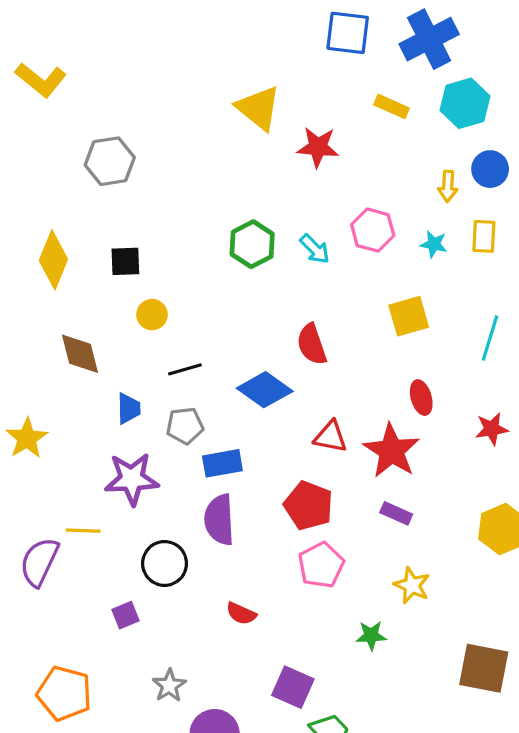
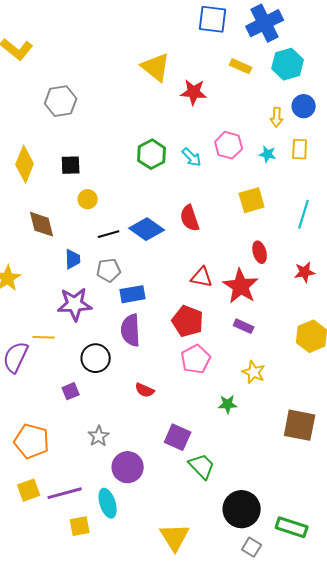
blue diamond: (265, 390) -> (147, 229), moved

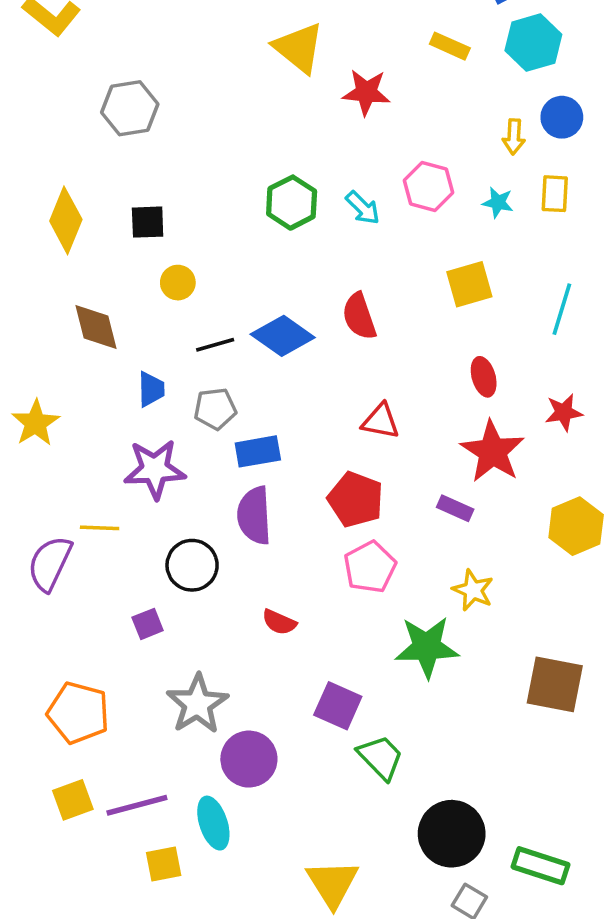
red star: (241, 286) -> (493, 451), moved
green star: (228, 404) -> (427, 647), size x1.8
gray star: (99, 436) -> (197, 704), size x1.6

